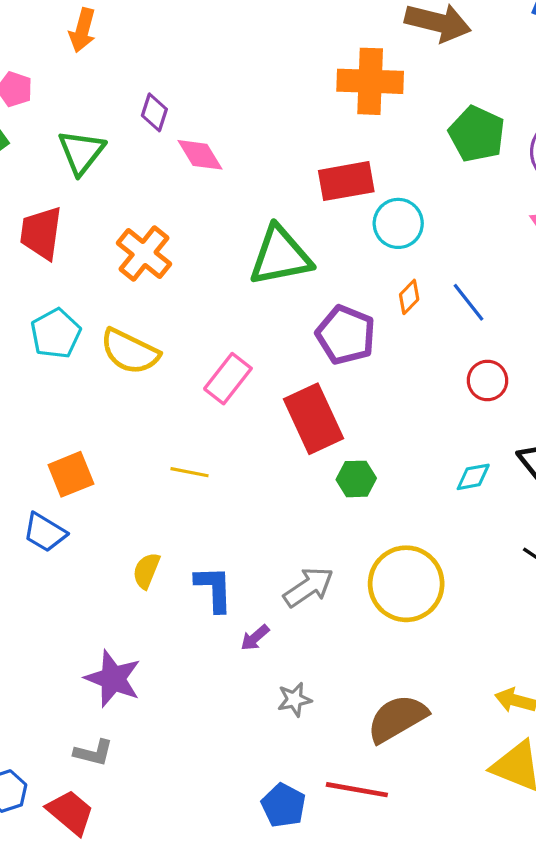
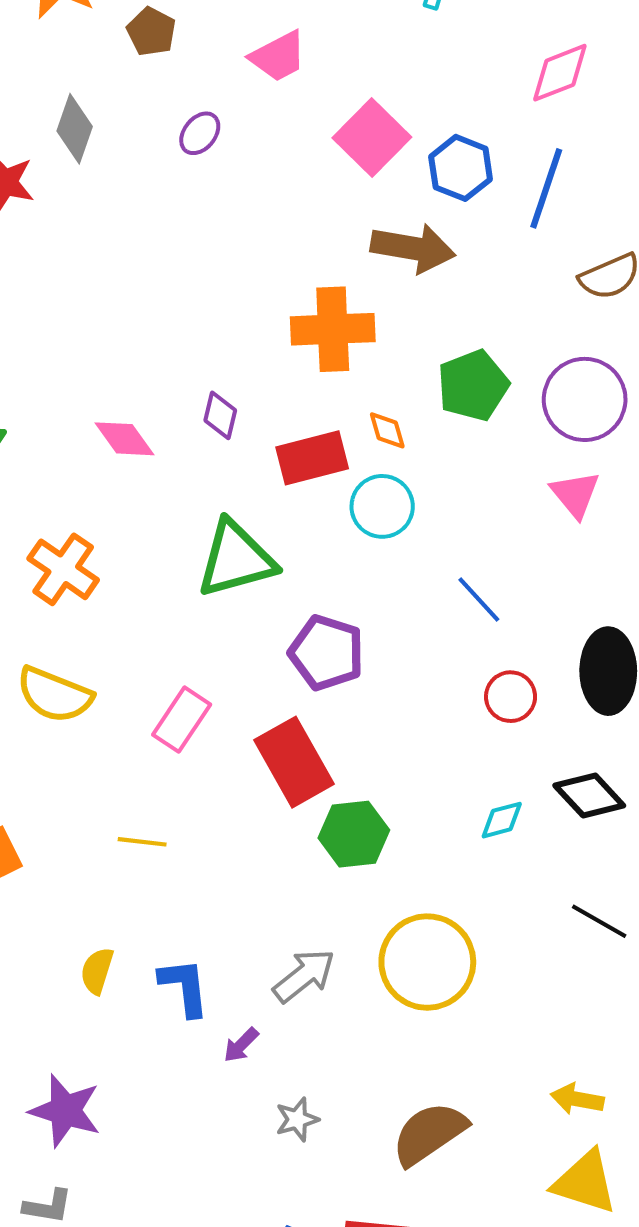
purple diamond: (154, 112) -> (220, 415), moved
green pentagon: (477, 134) -> (473, 385), turned 30
orange diamond: (409, 297) -> (387, 430), moved, turned -56
green hexagon: (356, 479) -> (354, 834), size x1.4

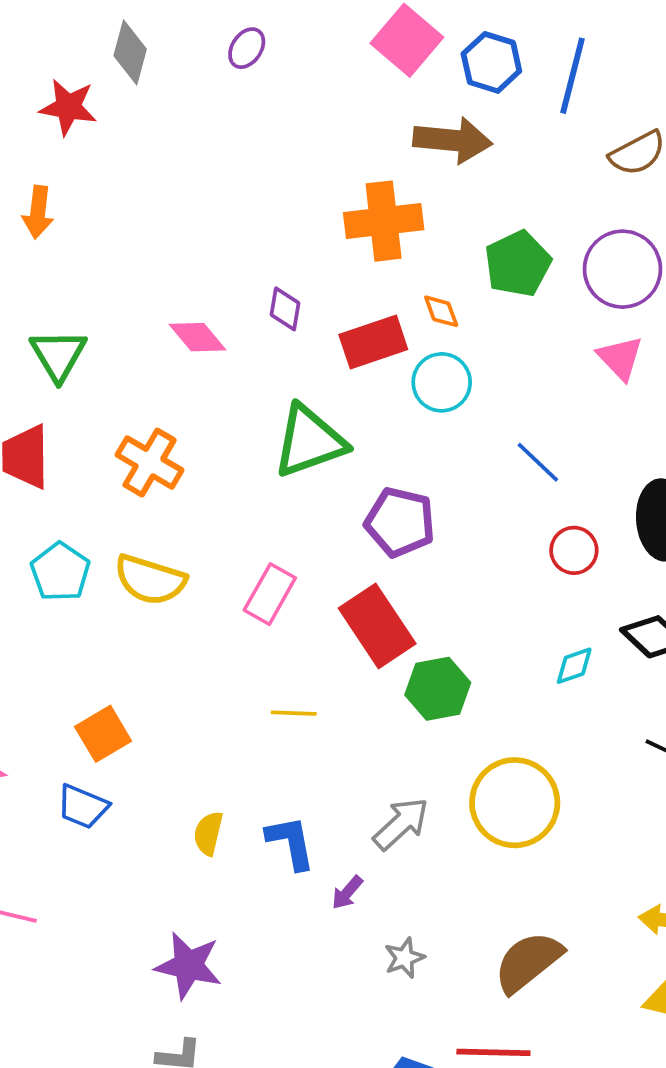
yellow line: (142, 842) -> (294, 713), moved

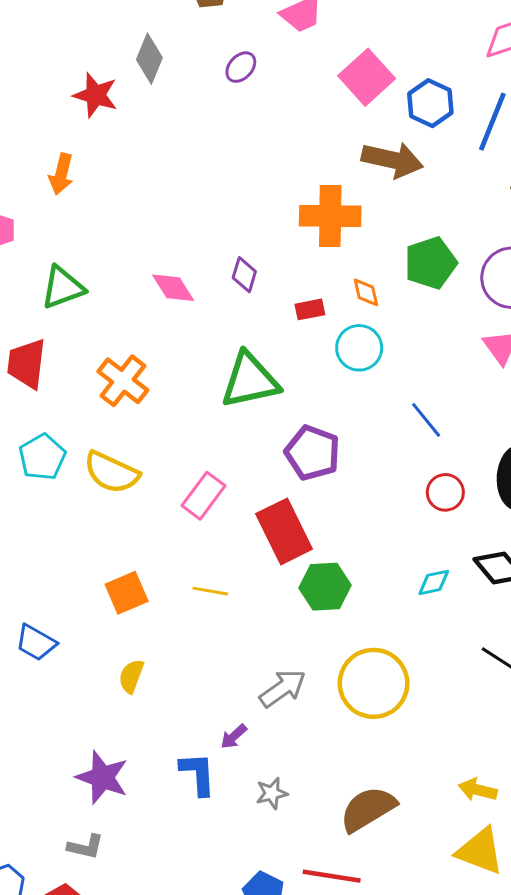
red rectangle: (373, 342) -> (310, 309), size x0.6
green triangle: (58, 355) -> (63, 288), turned 33
orange square: (103, 734) -> (127, 593), moved
blue L-shape: (291, 842) -> (198, 774), moved

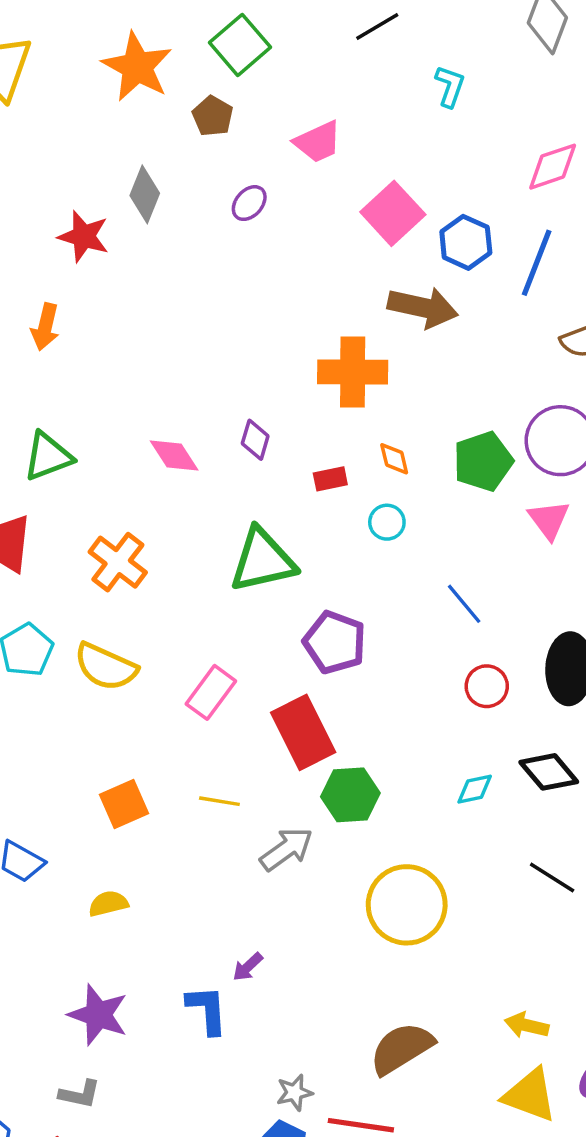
green pentagon: (431, 263) -> (483, 461), moved
cyan circle: (359, 348) -> (387, 522), size x0.7
yellow semicircle: (131, 676) -> (108, 904), moved, turned 56
gray arrow: (283, 688) -> (286, 849), moved
gray star: (272, 793) -> (295, 1093), moved

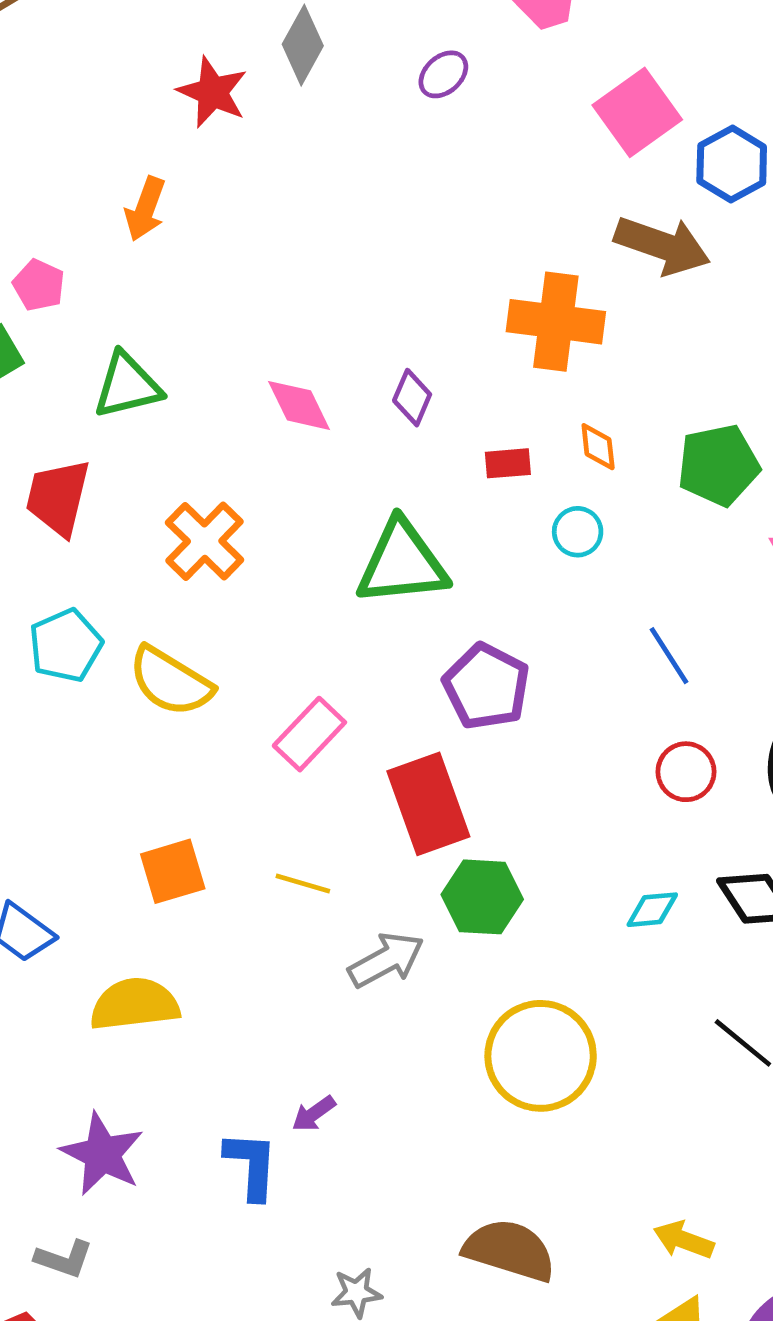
yellow semicircle: (108, 904) -> (135, 1004), size x1.6
brown semicircle: (402, 1048) -> (510, 1250), turned 42

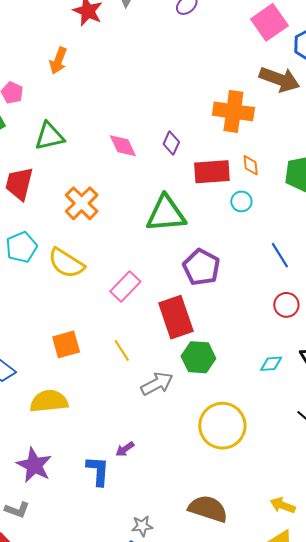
red rectangle: (508, 463) -> (212, 172), size x1.8
yellow line: (303, 883) -> (122, 350), turned 40

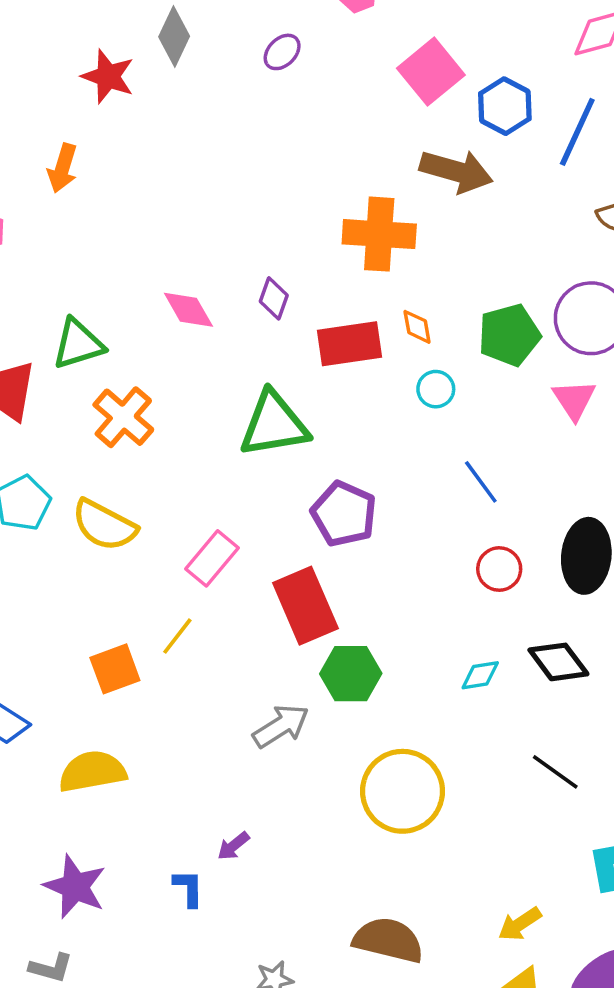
green triangle: (49, 136) -> (78, 344), moved
cyan circle: (241, 201) -> (436, 389), moved
yellow line: (122, 350) -> (177, 636), moved, turned 75
blue L-shape: (98, 471) -> (188, 888), size x0.7
yellow arrow: (283, 505) -> (520, 924), turned -50

